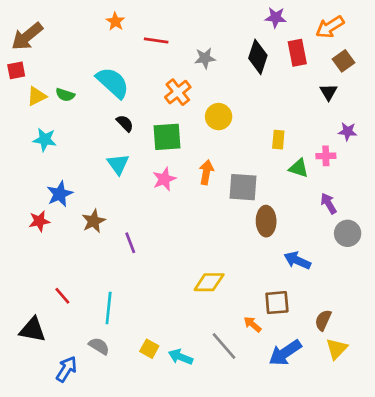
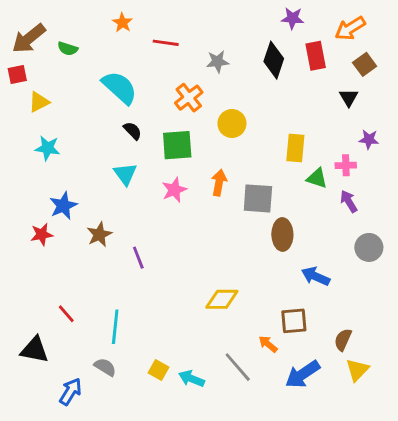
green semicircle: (65, 95) -> (68, 49), moved
yellow rectangle: (278, 140) -> (295, 148), size x1.4
purple arrow: (329, 203) -> (349, 201), moved

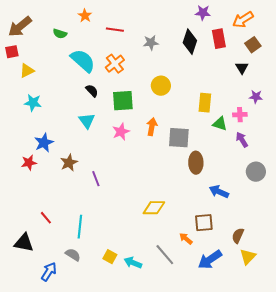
green semicircle: (68, 49) -> (60, 34), moved
orange cross: (189, 98) -> (115, 64), moved

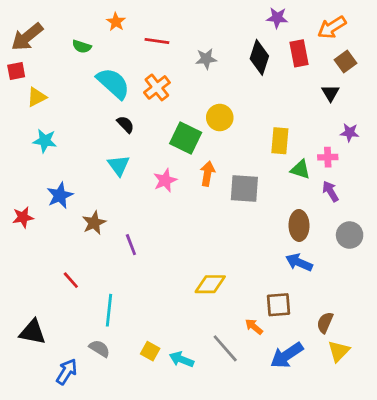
green square: (123, 101) -> (186, 138), moved, turned 30
red star: (29, 163) -> (23, 217), moved
brown ellipse: (196, 163) -> (299, 225), moved
red line: (46, 218) -> (71, 280), moved

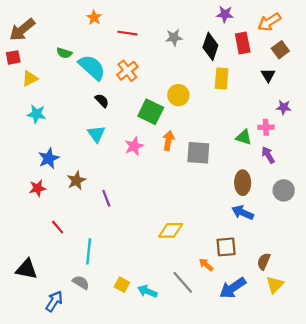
green semicircle: (82, 46) -> (64, 53), moved
gray star: (206, 59) -> (174, 37), moved
yellow rectangle: (280, 141) -> (222, 78), moved
red star: (23, 217) -> (38, 188), moved

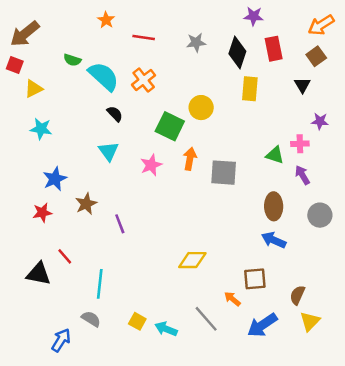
orange arrow: (269, 22) -> (321, 25), moved
red square: (13, 57) -> (15, 65), turned 32
black triangle: (26, 269) -> (39, 274), moved

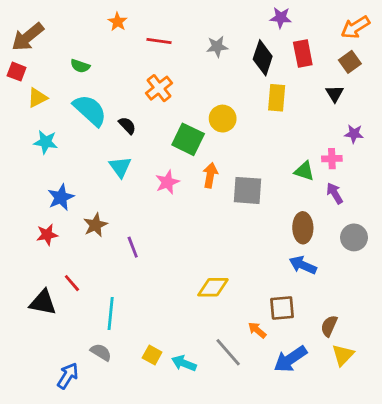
cyan semicircle: (104, 76) -> (90, 110), moved

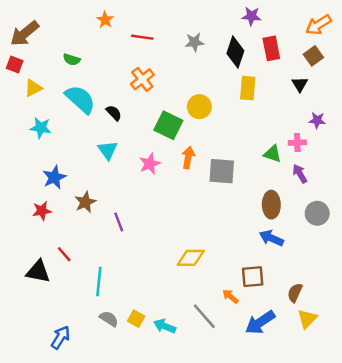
gray semicircle: (101, 352) -> (109, 319), moved

